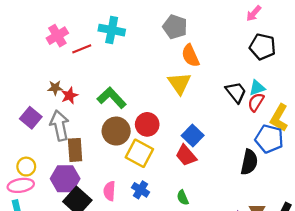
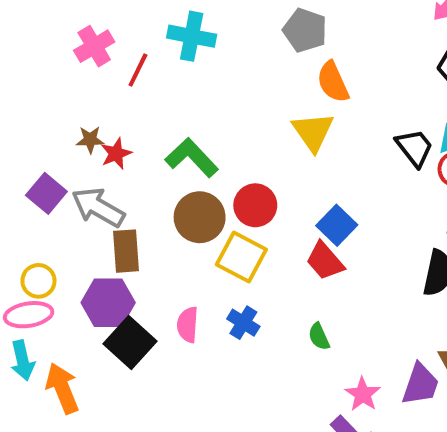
red line: (82, 49) -> (138, 70), turned -42
gray arrow: (60, 125) -> (98, 207), turned -48

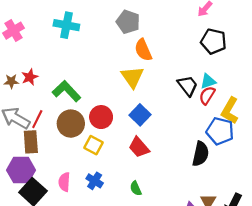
red line: (138, 70) -> (37, 119), moved
red star: (116, 154) -> (30, 77), moved
blue square: (337, 225) -> (140, 115), moved
yellow square: (241, 257) -> (94, 145), size x0.7

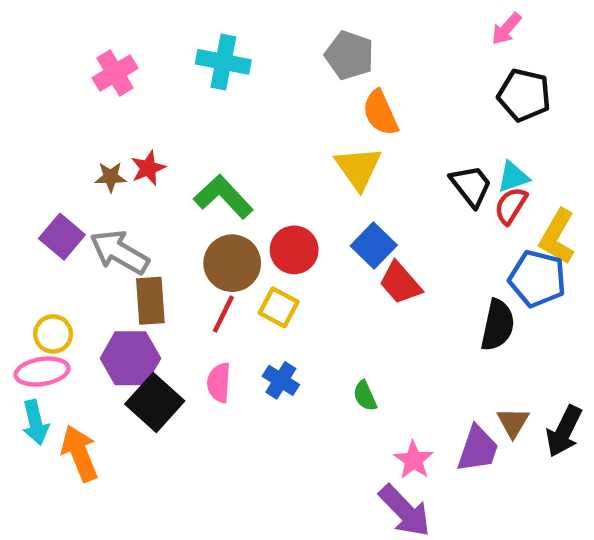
red line: (37, 119) -> (223, 314), moved
red trapezoid: (139, 147) -> (400, 283), moved

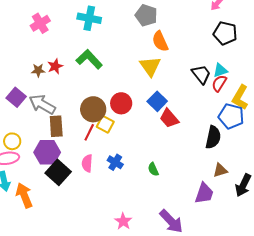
green L-shape: (223, 197) -> (89, 59), moved
yellow square: (279, 307) -> (105, 124), moved
brown triangle: (513, 422) -> (220, 170), moved, turned 42
pink star: (414, 460) -> (123, 221), moved

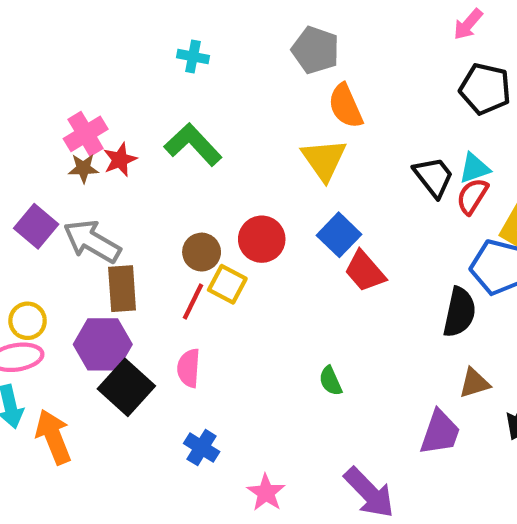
cyan cross: (89, 18) -> (193, 57), size x0.6
pink cross: (40, 23) -> (86, 134), moved
brown circle: (93, 109) -> (202, 252), size x0.7
blue cross: (115, 162) -> (202, 448), moved

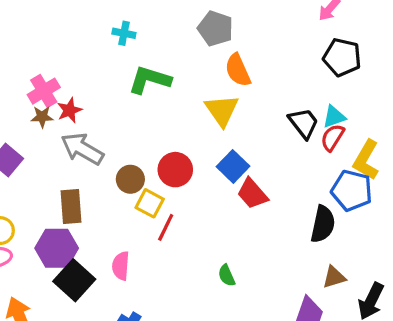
green L-shape: (193, 145) -> (150, 80), moved, turned -30
gray arrow: (92, 241) -> (82, 149), moved
red line: (193, 301) -> (166, 227), moved

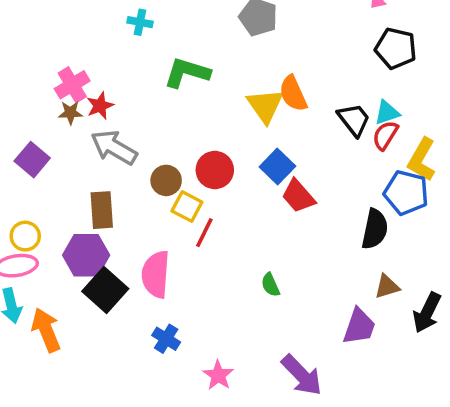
cyan cross: (124, 33) -> (140, 22), moved
orange semicircle: (238, 70) -> (293, 93), moved
pink semicircle: (121, 266) -> (156, 274), size x1.5

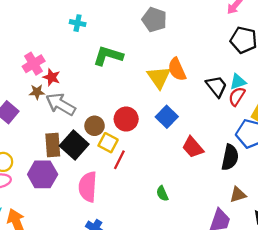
red star: (100, 106) -> (52, 77), turned -30
brown star: (70, 113) -> (37, 92), moved
red trapezoid: (298, 196) -> (193, 147), moved
black square: (105, 290) -> (74, 145), moved

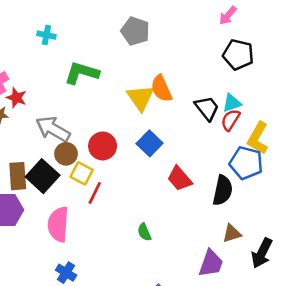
gray arrow: (61, 104) -> (53, 129), moved

